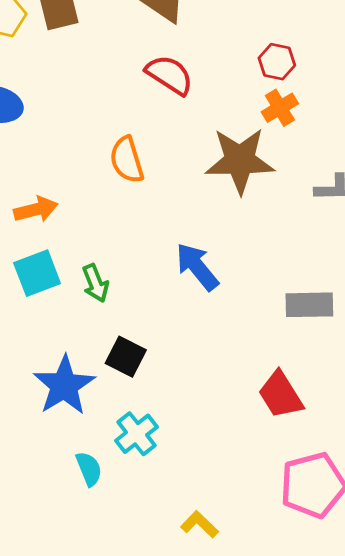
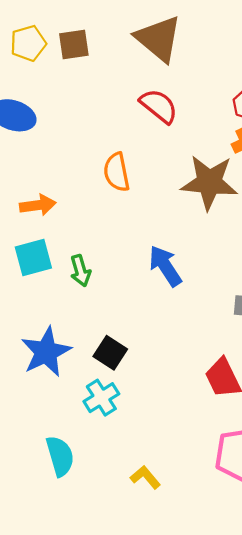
black square: (126, 357) -> (110, 353), moved
cyan semicircle: (89, 469) -> (60, 456), moved, size x1.4

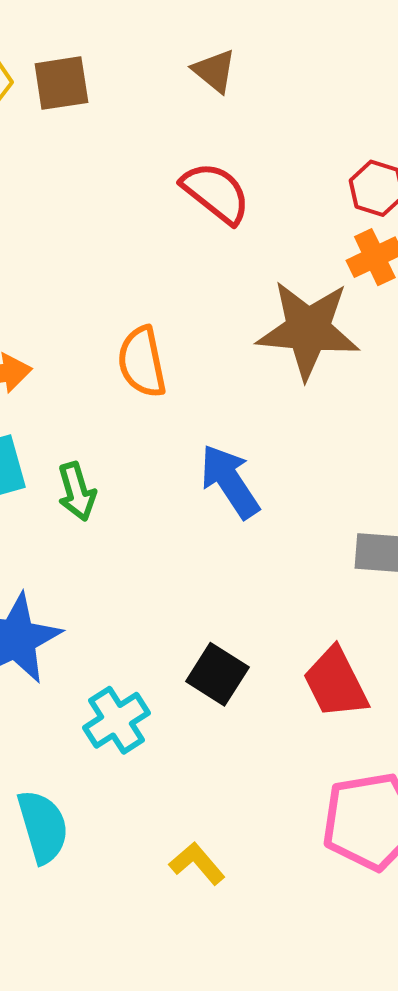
brown triangle: (159, 39) -> (214, 71), size x0.5
orange semicircle: (117, 172) -> (142, 362), moved
black square: (110, 353) -> (217, 674), moved

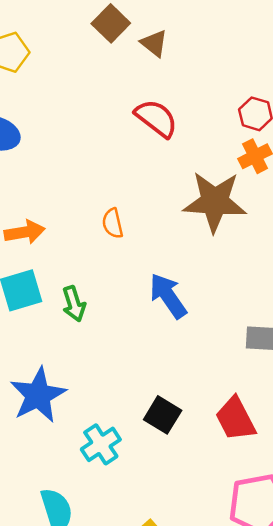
brown square: (61, 83) -> (111, 23), moved, turned -36
orange semicircle: (142, 362) -> (113, 223), size x0.7

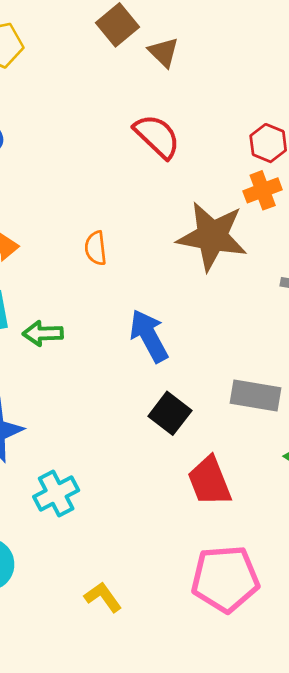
green arrow: (74, 304) -> (43, 333), turned 100
black square: (163, 415) -> (170, 413), moved

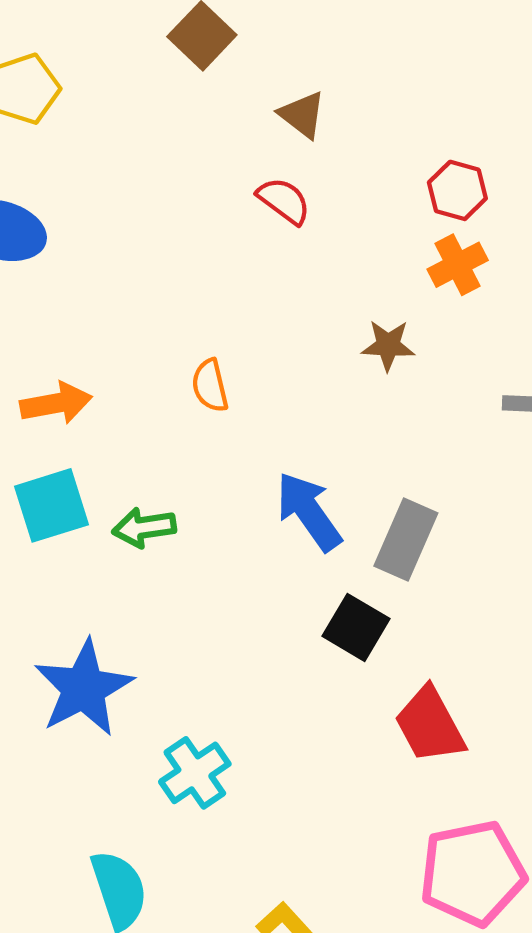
brown triangle: (163, 52) -> (302, 115), moved
red semicircle: (157, 136) -> (284, 201), size x0.7
brown star: (212, 236) -> (388, 345), size x0.5
gray rectangle: (255, 395) -> (406, 540), moved, turned -69

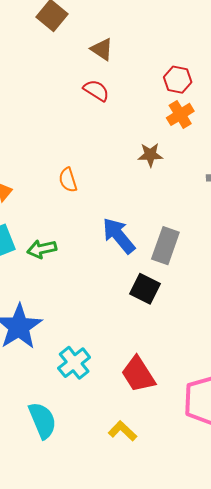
red trapezoid: (430, 725) -> (138, 374), moved

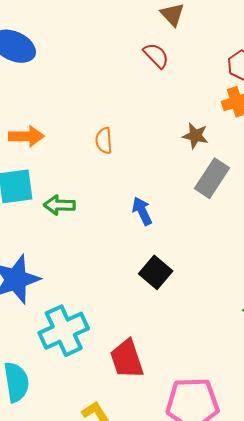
blue arrow: (119, 236) -> (142, 211), size x0.7
gray rectangle: (165, 246) -> (212, 178), moved
cyan cross: (74, 363) -> (64, 331), size x1.4

